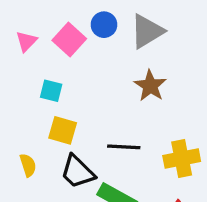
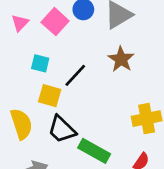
black line: (124, 147) -> (75, 75), moved, turned -50
yellow semicircle: (28, 165) -> (21, 124), size x1.6

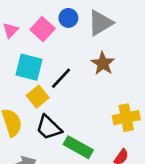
cyan square: (40, 63) -> (29, 67), size x1.6
yellow square: (50, 96) -> (38, 97), turned 35

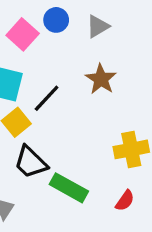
gray triangle: (100, 23) -> (98, 26), size x0.7

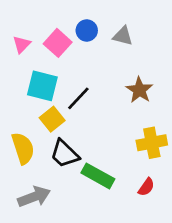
gray triangle: (98, 26) -> (123, 36), turned 45
brown star: (101, 79) -> (139, 90), moved

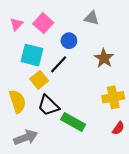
blue circle: (87, 30) -> (69, 41), moved
red semicircle: (146, 187) -> (118, 128), moved

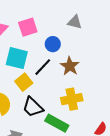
pink square: (43, 23) -> (28, 27), turned 30
brown star: (104, 58) -> (70, 66), moved
yellow cross: (113, 97) -> (72, 99), moved

